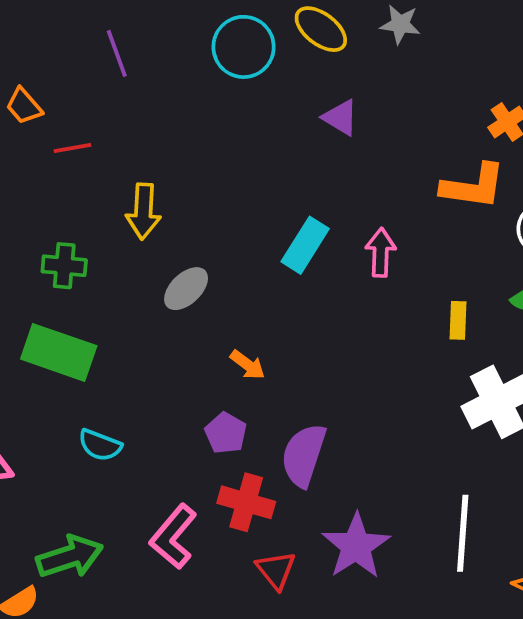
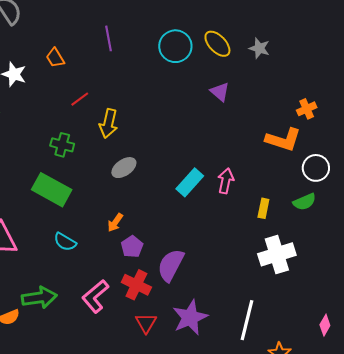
red line: (72, 148) -> (80, 99), moved, turned -36
cyan rectangle: (305, 245) -> (190, 182), moved
pink arrow: (381, 252) -> (226, 181), moved
orange arrow: (248, 365) -> (115, 222), moved, turned 78

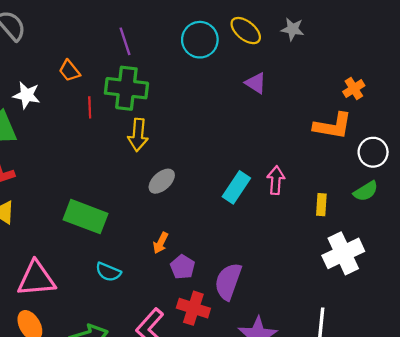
red line: (80, 99) -> (90, 107), moved, turned -48
green cross: (62, 145) -> (126, 88), moved, size x1.6

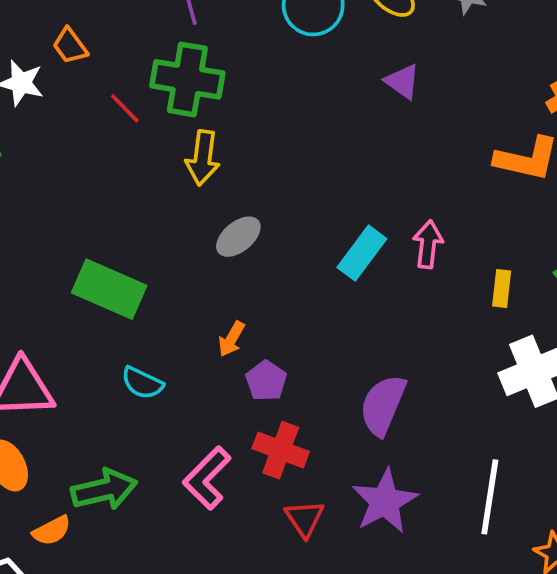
orange trapezoid: (69, 71) -> (70, 46), moved
red line: (90, 107) -> (125, 108), turned -45
purple semicircle: (228, 281) -> (383, 405), moved

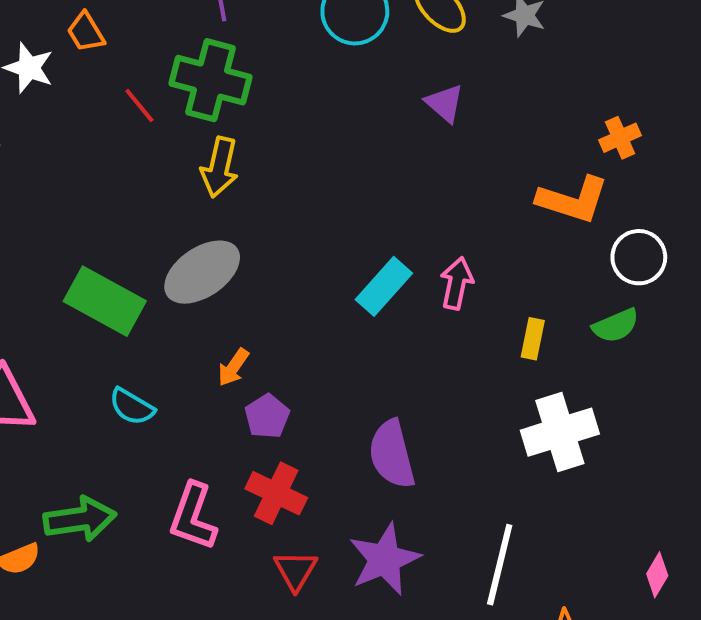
gray ellipse: (238, 237) -> (202, 272), moved, size x1.5
purple semicircle: (383, 405) -> (392, 454), turned -42
pink L-shape: (207, 478) -> (193, 516), turned -30

